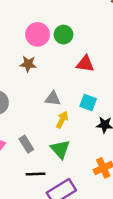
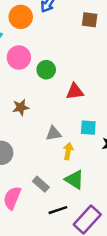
pink circle: (38, 34) -> (19, 57), moved

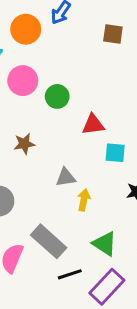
cyan square: (88, 128) -> (115, 153), moved
green triangle: (75, 180) -> (105, 244), moved
gray rectangle: (41, 184) -> (49, 241), size x1.6

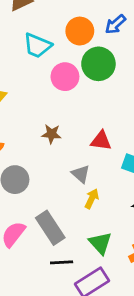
green circle: (57, 96) -> (98, 64), moved, size x1.5
red triangle: (93, 125) -> (101, 141), moved
gray triangle: (66, 177) -> (81, 174), turned 36

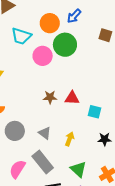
brown star: (51, 134) -> (50, 97), moved
gray triangle: (81, 174) -> (45, 133), moved

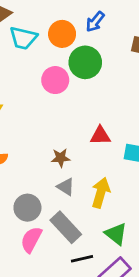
cyan trapezoid: (21, 36) -> (23, 38), moved
brown star: (50, 97) -> (61, 158), moved
gray circle: (15, 131) -> (27, 208), moved
yellow arrow: (70, 139) -> (101, 193), size x1.5

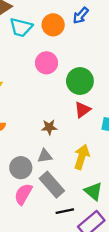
green circle: (85, 62) -> (80, 81), moved
red triangle: (100, 136) -> (82, 110), turned -36
gray triangle: (66, 187) -> (45, 156), moved, turned -42

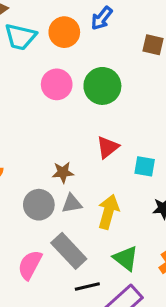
green circle: (80, 81) -> (102, 86), moved
gray triangle: (45, 156) -> (72, 204), moved
gray circle: (21, 168) -> (39, 205), moved

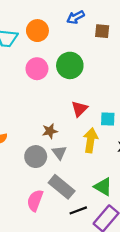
blue arrow: (102, 18) -> (76, 17), moved, turned 30
gray triangle: (72, 204) -> (59, 153), turned -49
yellow arrow: (108, 212) -> (91, 140), moved

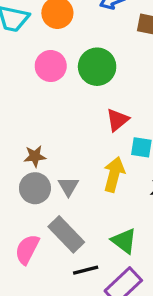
red triangle: (79, 109) -> (118, 120), moved
brown star: (50, 131) -> (35, 156), moved

